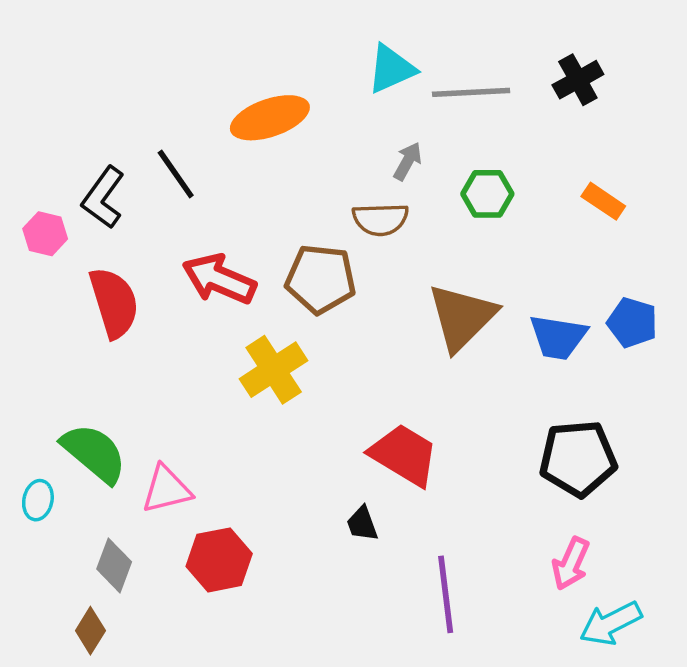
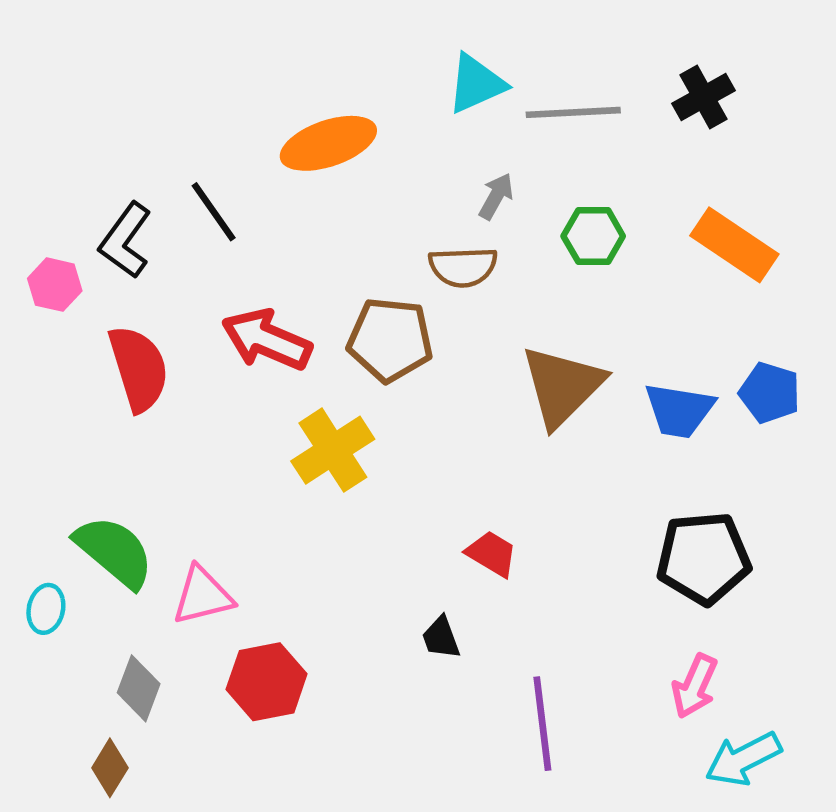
orange rectangle: (603, 201) -> (734, 245), size x1.6
red trapezoid: (404, 455) -> (492, 554), size x0.6

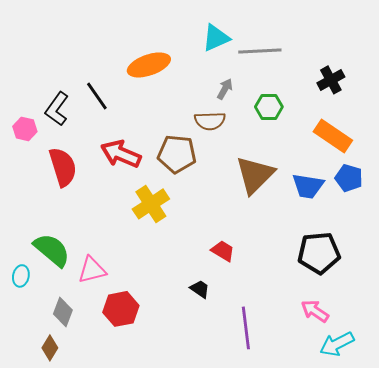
black cross: (703, 97) -> (331, 80), moved
orange rectangle: (734, 245) -> (333, 136), moved
black trapezoid: (441, 638) -> (200, 289), turned 145
pink arrow: (695, 686) -> (315, 311), turned 100

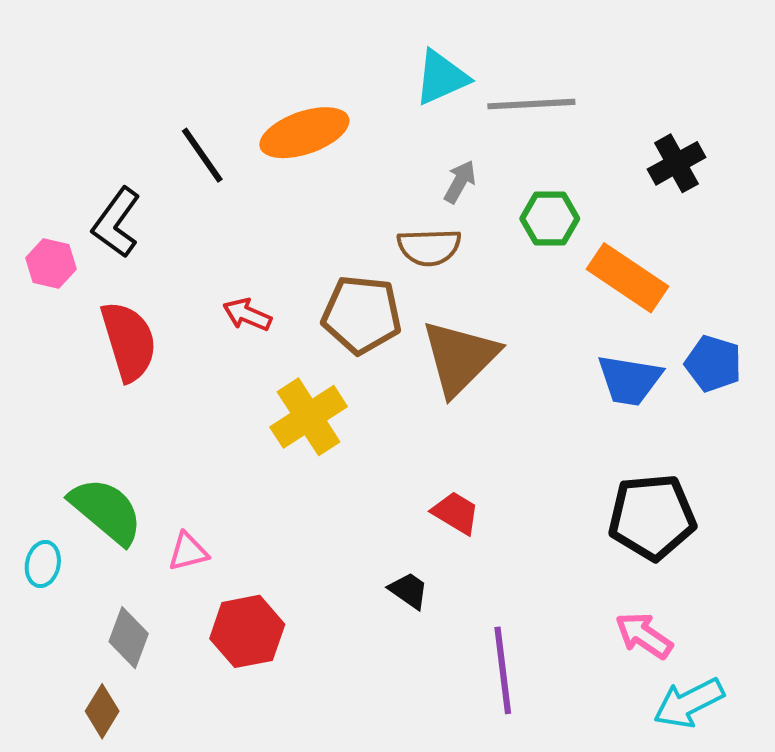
black line: (97, 96) -> (202, 155), moved
orange rectangle: (333, 136) -> (627, 278), moved
red arrow: (121, 154) -> (247, 315), size x0.6
brown triangle: (255, 175) -> (460, 358), moved
pink triangle: (92, 270) -> (188, 552), size x0.7

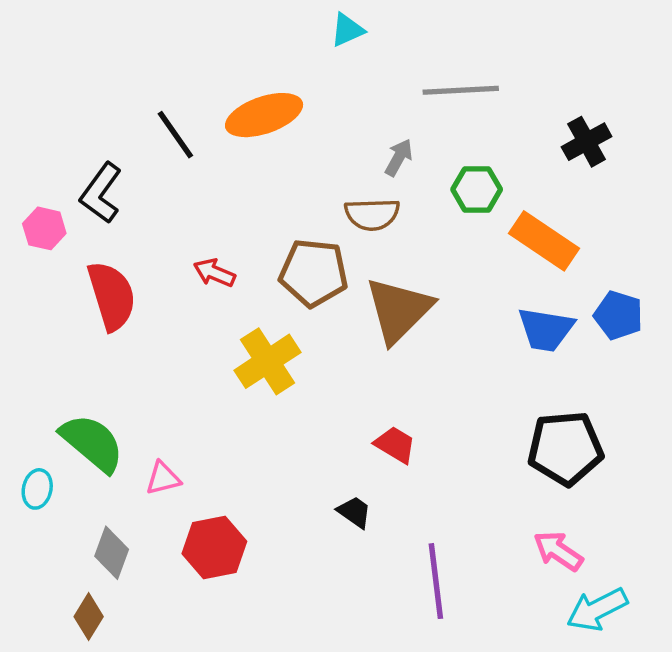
cyan triangle: (441, 77) -> (347, 30), moved, size x0.7

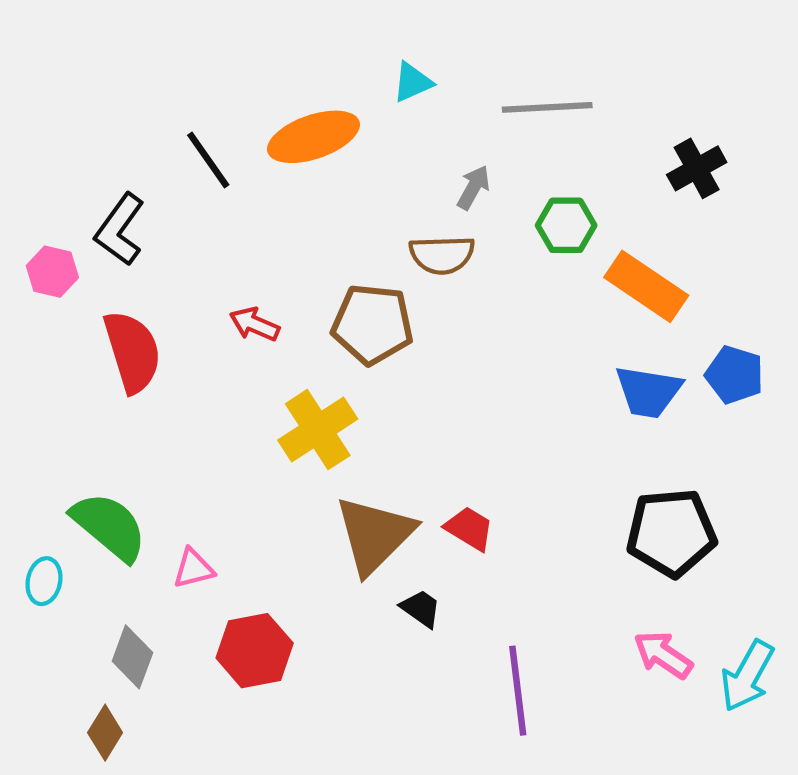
cyan triangle: (347, 30) -> (412, 82), moved
brown triangle: (399, 310) -> (375, 535), moved
cyan arrow: (597, 609) -> (747, 676), moved, turned -34

